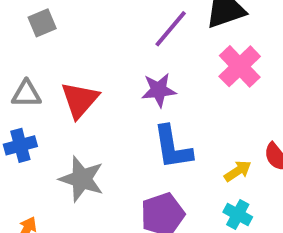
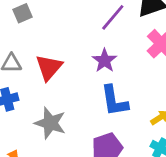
purple star: (159, 90) -> (105, 60), turned -30

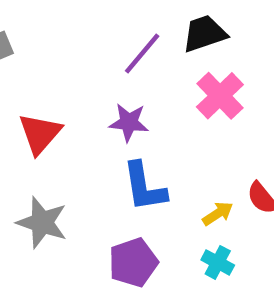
purple star: (105, 60) -> (129, 122), turned -30

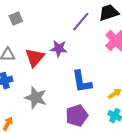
purple star: (129, 122) -> (59, 49), moved

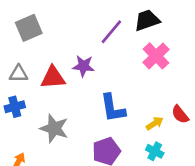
gray square: (16, 19) -> (29, 28), size x1.5
red triangle: (35, 58) -> (53, 78), turned 45

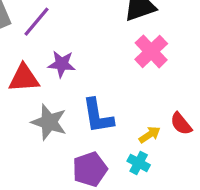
purple line: (111, 32) -> (36, 22), moved
gray star: (54, 128) -> (49, 122), moved
cyan cross: (155, 151) -> (139, 163), moved

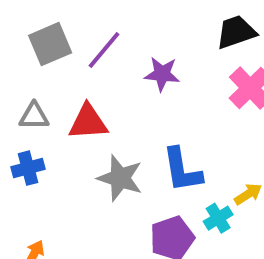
purple star: (62, 64) -> (162, 74), moved
cyan cross: (139, 163) -> (218, 218), moved, turned 30

